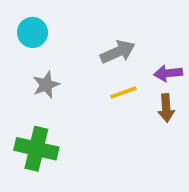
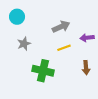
brown arrow: (166, 108) -> (86, 68), moved
green cross: (36, 149) -> (43, 71), moved

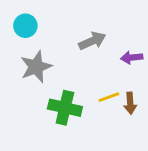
gray star: (24, 44) -> (36, 67), size x1.5
yellow line: (64, 48) -> (109, 97), moved

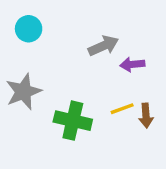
purple arrow: (132, 58) -> (132, 64), moved
gray star: (36, 67) -> (23, 92), moved

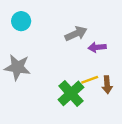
gray star: (23, 92) -> (17, 67), turned 30
green cross: (73, 121) -> (71, 93), moved, turned 35

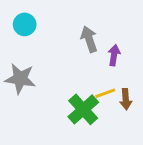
gray arrow: (76, 34) -> (89, 39), turned -85
purple arrow: (97, 47) -> (114, 55), turned 105

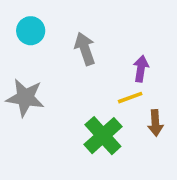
gray arrow: (89, 39) -> (85, 49), moved
yellow line: (105, 93) -> (130, 98), moved

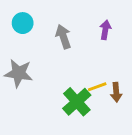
purple arrow: (141, 69) -> (105, 30), moved
yellow line: (130, 98) -> (97, 87), moved

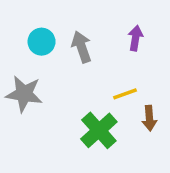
cyan circle: (23, 23) -> (42, 42), moved
yellow line: (97, 87) -> (125, 94), moved

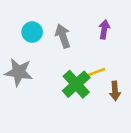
green cross: (99, 130) -> (76, 84), moved

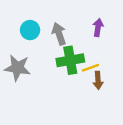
green cross: (76, 84) -> (70, 60), moved, turned 32
brown arrow: (115, 91) -> (98, 80), moved

